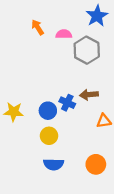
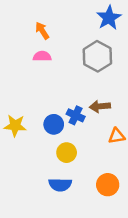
pink semicircle: (64, 34) -> (42, 56), moved
yellow circle: (49, 136) -> (67, 153), moved

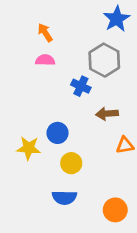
blue cross: (76, 115) -> (81, 86), moved
yellow star: (15, 126) -> (29, 148), moved
orange circle: (108, 185) -> (115, 210), moved

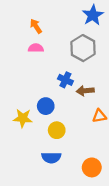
blue cross: (81, 86) -> (65, 80), moved

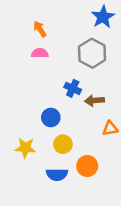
yellow star: (23, 118) -> (25, 148), moved
orange circle: (92, 167) -> (87, 166), moved

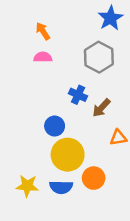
brown arrow: (94, 101) -> (101, 108), turned -42
yellow circle: (63, 144) -> (68, 155), size x1.6
yellow star: (25, 148) -> (27, 186), moved

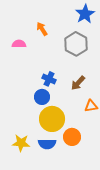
orange arrow: (43, 31) -> (42, 29), moved
pink semicircle: (43, 57) -> (19, 44), moved
blue cross: (78, 95) -> (49, 79), moved

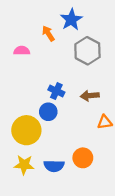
blue star: (85, 14) -> (71, 20), moved
brown arrow: (78, 83) -> (90, 96), turned 42
yellow circle: (52, 119) -> (26, 130), moved

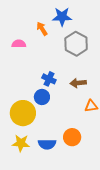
blue star: (71, 20) -> (62, 17), turned 30

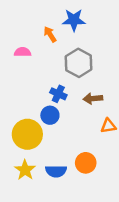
gray hexagon: (76, 44) -> (79, 63), moved
yellow star: (21, 143) -> (25, 170), turned 30

